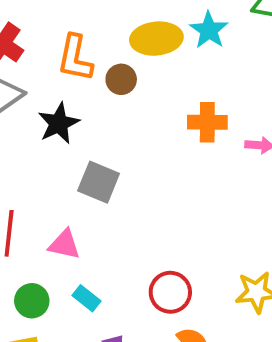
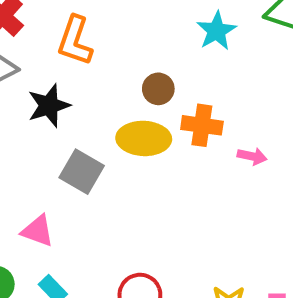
yellow ellipse: (156, 39) -> (144, 138), moved
brown circle: (121, 79) -> (158, 89), moved

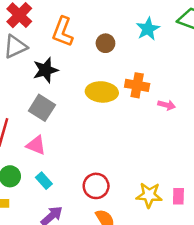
brown circle: (158, 89) -> (105, 43), moved
gray square: (82, 172) -> (42, 108), moved

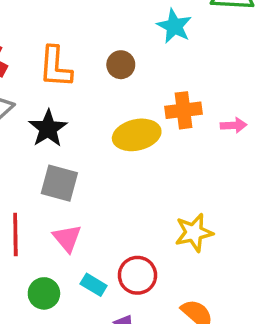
pink triangle: (36, 145) -> (67, 238), turned 45
red circle: (96, 186) -> (137, 275), moved
yellow star: (149, 195) -> (194, 233), moved

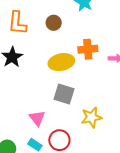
gray square: (59, 183) -> (64, 94), moved
pink triangle: (67, 238) -> (37, 118), moved

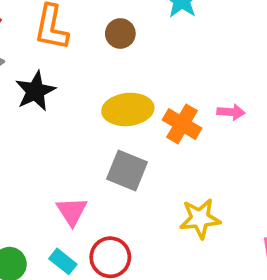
orange cross: (88, 49) -> (182, 124), moved, turned 30
yellow star: (92, 117) -> (200, 219), moved

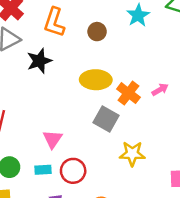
pink arrow: (231, 112) -> (160, 89), turned -42
gray square: (127, 171) -> (106, 119), moved
cyan rectangle: (63, 261) -> (43, 170), turned -49

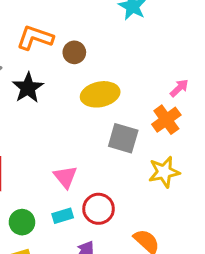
orange L-shape: (54, 22) -> (35, 38), turned 104
brown circle: (97, 32) -> (74, 52), moved
orange cross: (128, 93) -> (166, 120), moved, turned 30

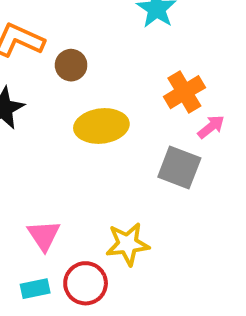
orange cross: (166, 120) -> (184, 92), moved
gray square: (123, 138) -> (179, 167), moved
yellow star: (164, 172) -> (128, 244), moved

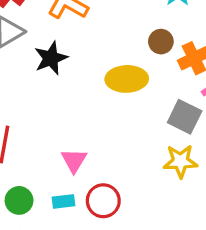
brown circle: (71, 65) -> (161, 42), moved
yellow star: (128, 244) -> (180, 161), moved

